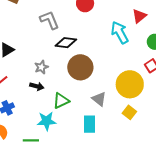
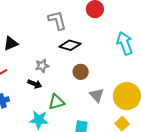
brown circle: (80, 67) -> (81, 72), size x0.6
gray triangle: (99, 99) -> (97, 95), moved

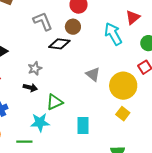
brown circle: (81, 72) -> (73, 27), moved
gray triangle: (97, 95) -> (93, 74), moved

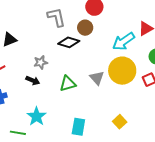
cyan arrow: (113, 34) -> (124, 41), turned -105
yellow circle: (123, 86) -> (122, 71), moved
green triangle: (55, 102) -> (68, 84), moved
cyan star: (40, 122) -> (37, 116), turned 30

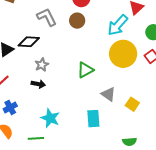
black diamond: (69, 42) -> (29, 42), moved
gray triangle: (97, 78) -> (108, 94), moved
green triangle: (68, 84) -> (85, 70), moved

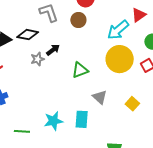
black arrow: (38, 84) -> (53, 50), moved, turned -56
yellow square: (132, 104) -> (132, 104), moved
cyan star: (50, 118) -> (53, 121), moved, turned 30

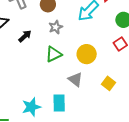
gray star: (37, 59) -> (56, 27), moved
yellow circle: (120, 59) -> (87, 54), moved, size x0.7

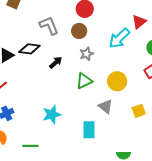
yellow square: (109, 83) -> (139, 111), turned 32
cyan star: (31, 107) -> (52, 115), moved

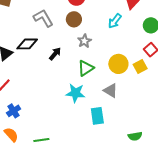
cyan arrow: (119, 38) -> (115, 21), size x0.7
yellow square: (139, 111) -> (140, 67), moved
cyan star: (52, 115) -> (75, 93), moved, turned 30

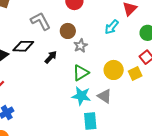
brown circle: (74, 19) -> (68, 31), moved
cyan star: (75, 93) -> (81, 96), moved

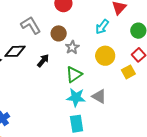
yellow circle: (114, 70) -> (105, 56), moved
cyan rectangle: (90, 121) -> (77, 124), moved

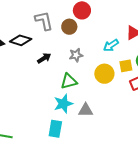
brown circle: (59, 33) -> (69, 27), moved
yellow square: (128, 72) -> (126, 66), moved
gray triangle: (99, 96) -> (86, 110), turned -49
cyan star: (76, 97) -> (63, 104), turned 30

